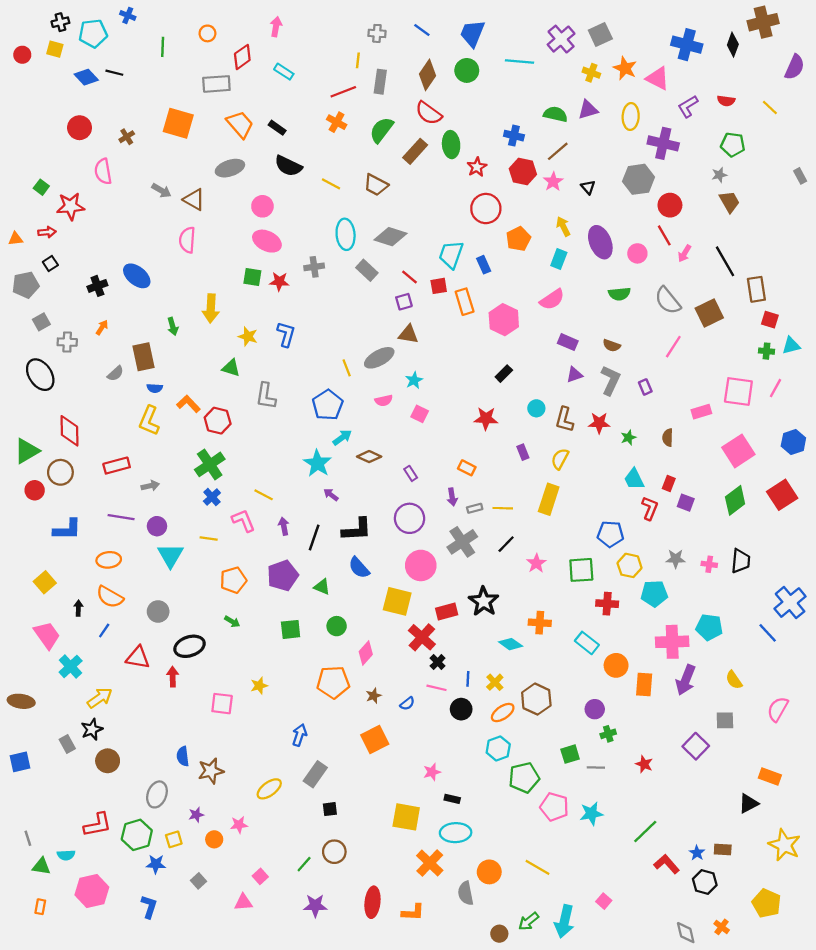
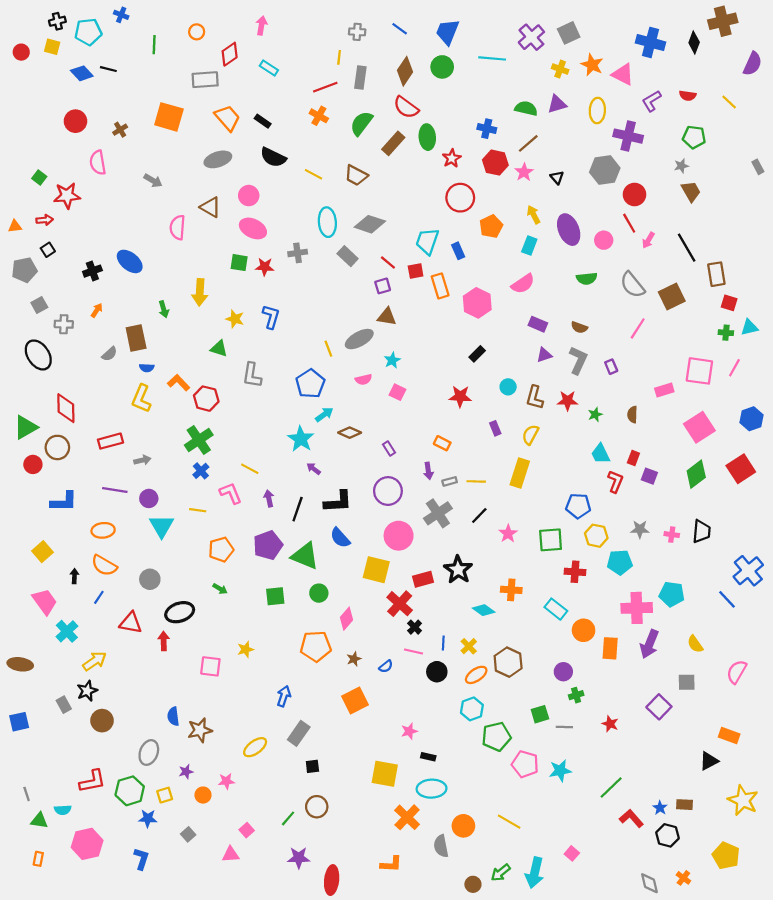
brown triangle: (194, 200) -> (210, 207), moved
green triangle: (322, 587) -> (305, 556), size x1.8
red ellipse: (372, 902) -> (332, 880), moved

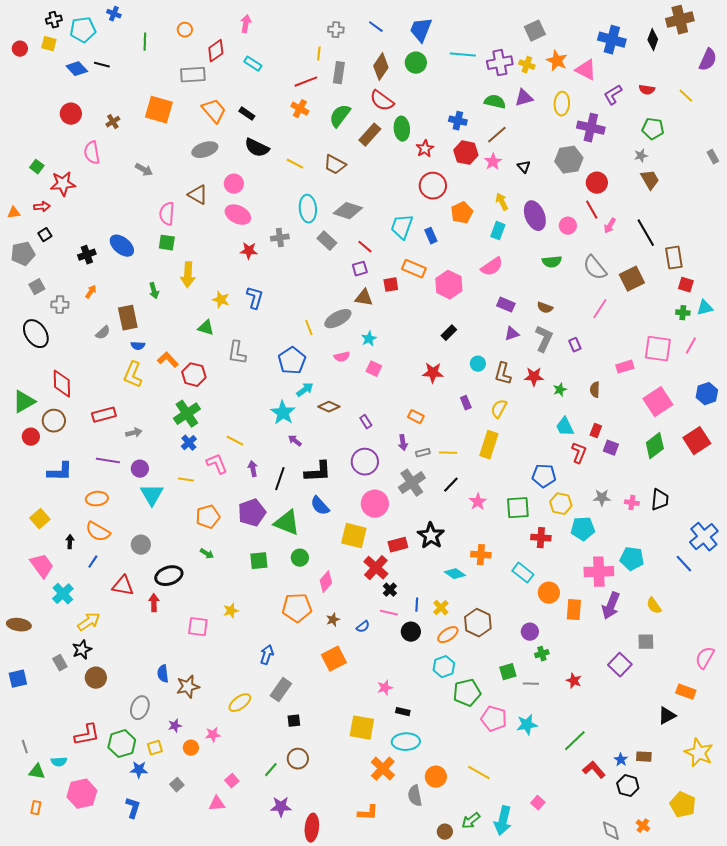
purple cross: (531, 37) -> (500, 63), moved, turned 30
green square: (239, 263) -> (167, 243), moved
red square: (416, 271) -> (391, 285), moved
orange rectangle: (440, 286) -> (414, 269), turned -50
pink semicircle: (737, 672) -> (705, 658), moved

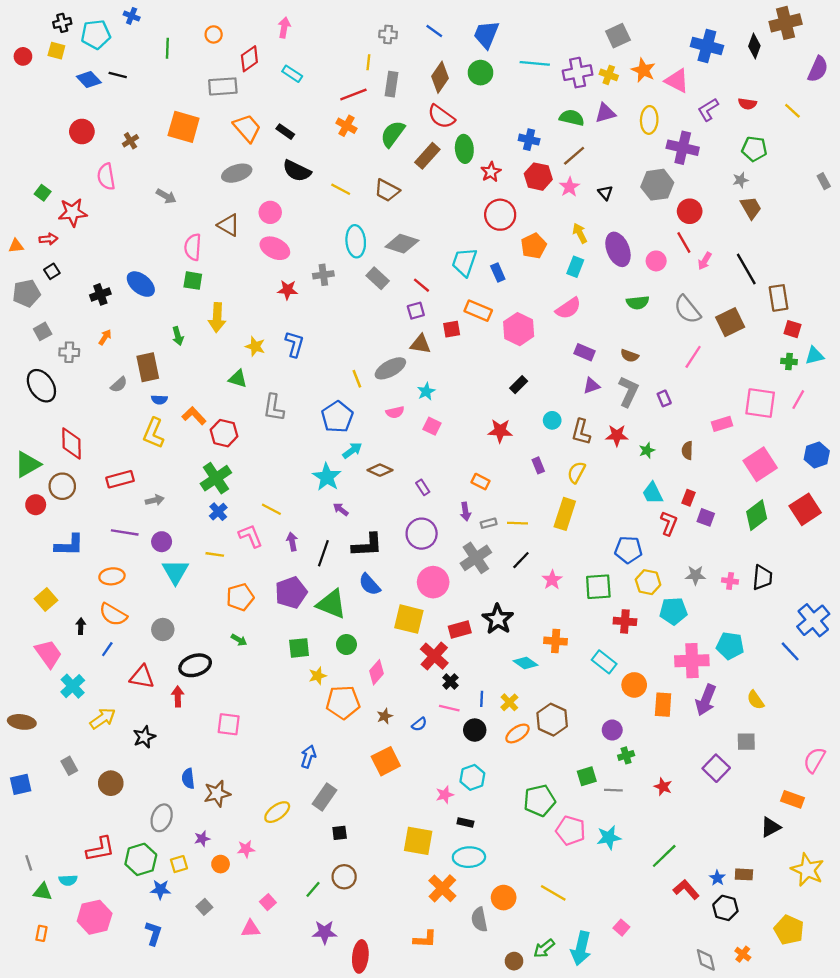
yellow star: (231, 611) -> (318, 676), moved
black star: (82, 650) -> (144, 737), moved
cyan hexagon: (444, 667) -> (472, 777), moved

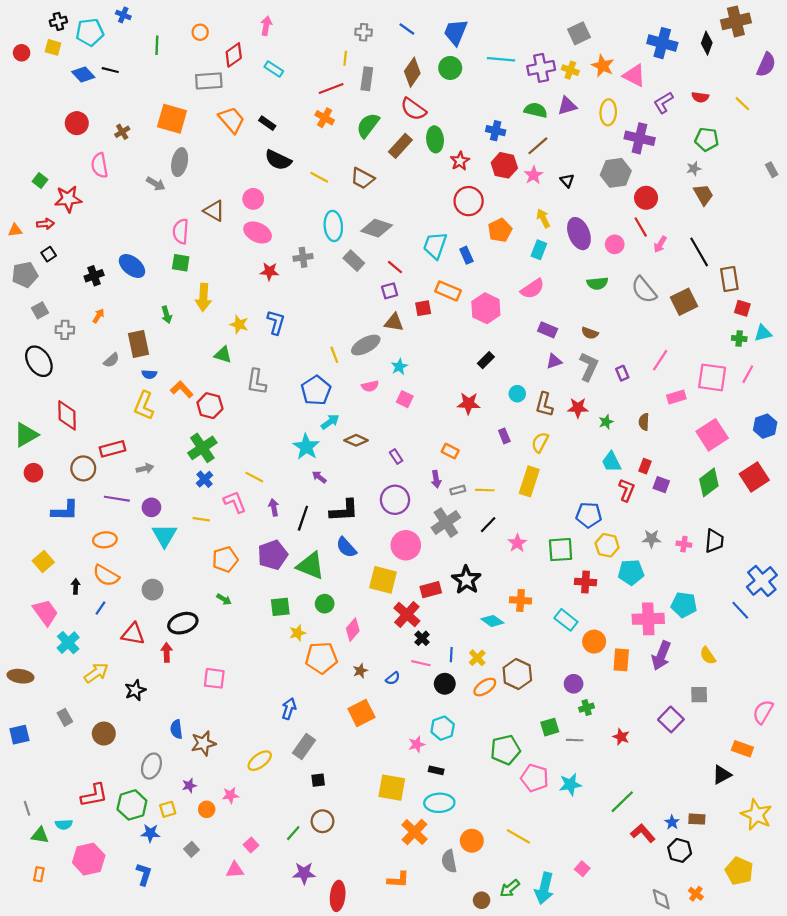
gray ellipse: (237, 173) -> (180, 162), moved, turned -60
pink line: (693, 357) -> (660, 360), moved
brown circle: (62, 486) -> (83, 468), moved

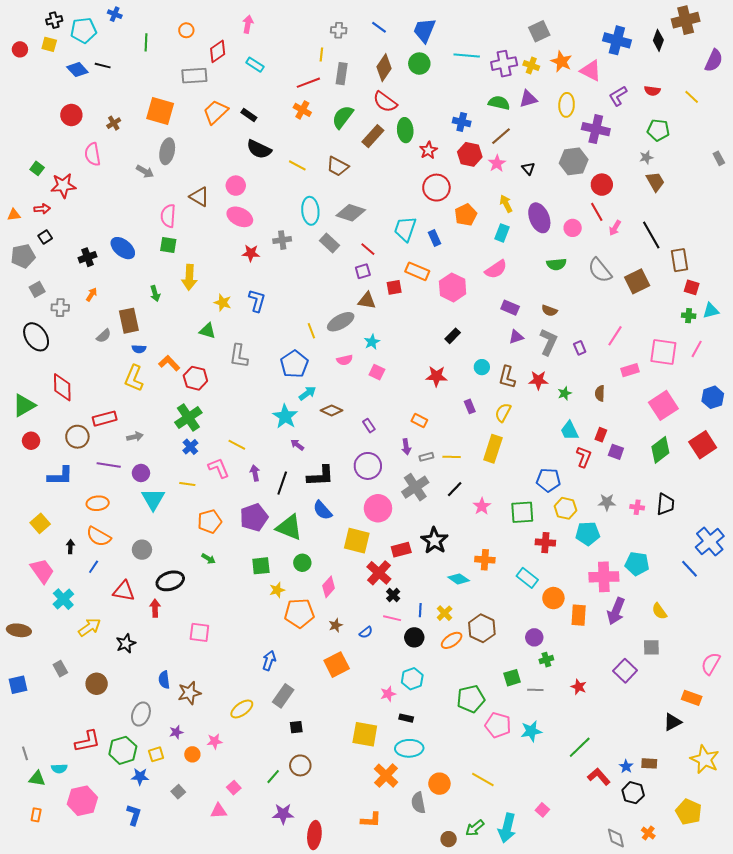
orange trapezoid: (232, 120) -> (216, 112), turned -92

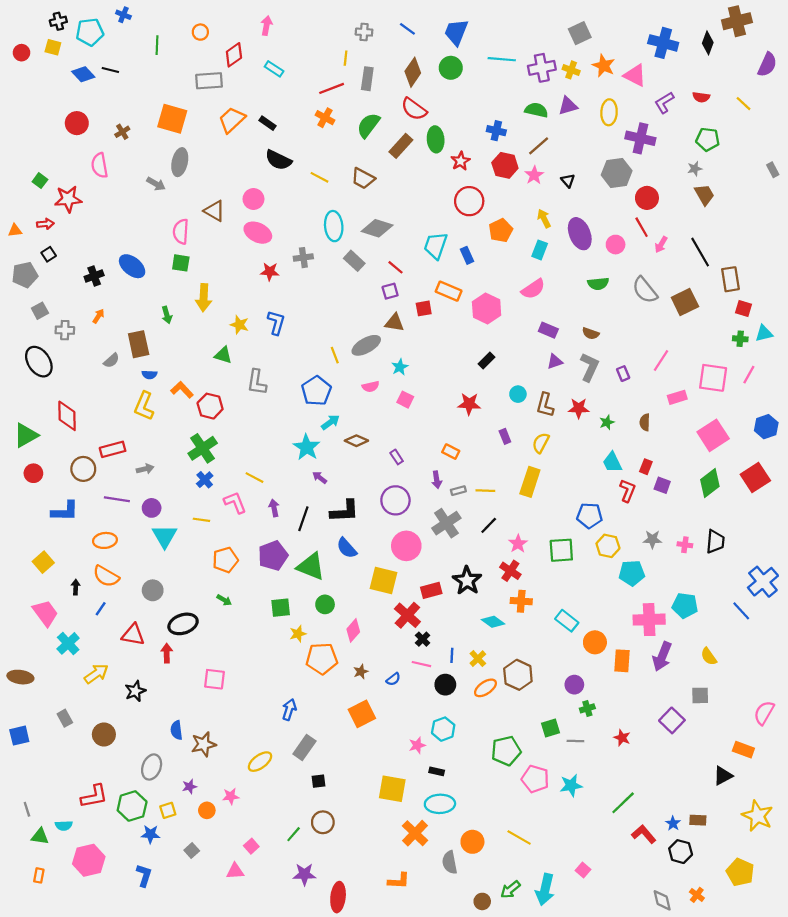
red cross: (545, 543) -> (510, 571), moved, turned 30

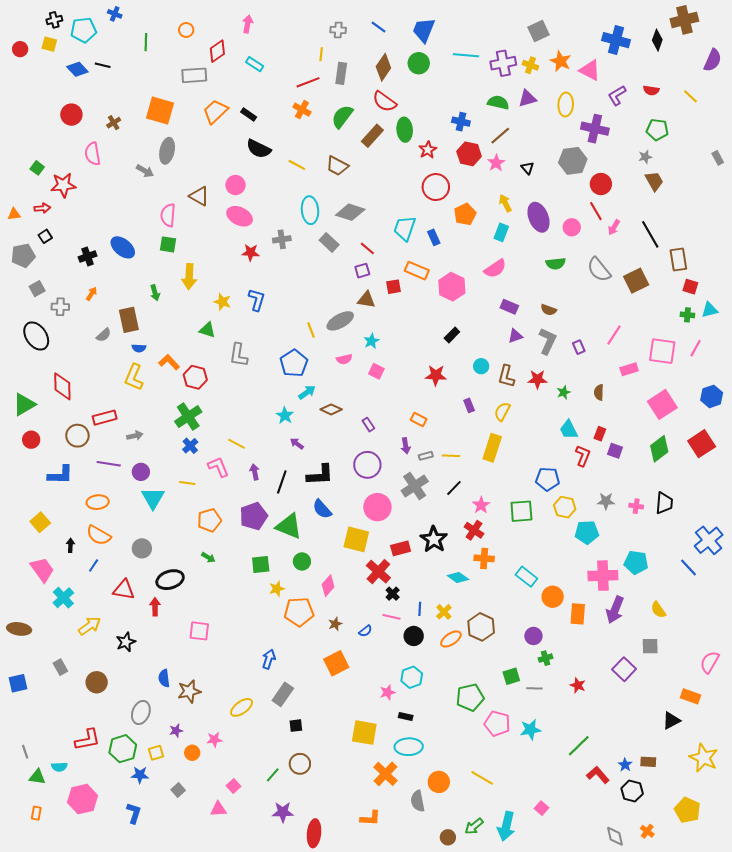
cyan star: (307, 447) -> (285, 416), size x0.7

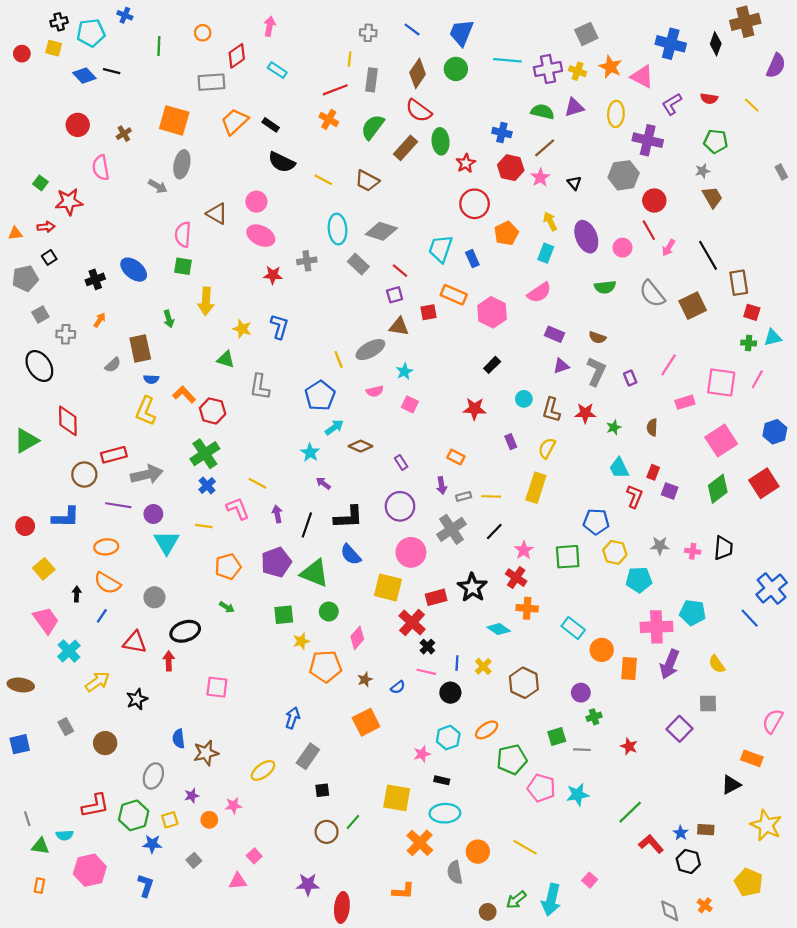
gray arrow: (135, 436) -> (147, 475), size x1.8
red circle: (31, 440) -> (25, 526), moved
orange ellipse: (451, 639) -> (487, 730), moved
green line: (273, 775) -> (353, 822), moved

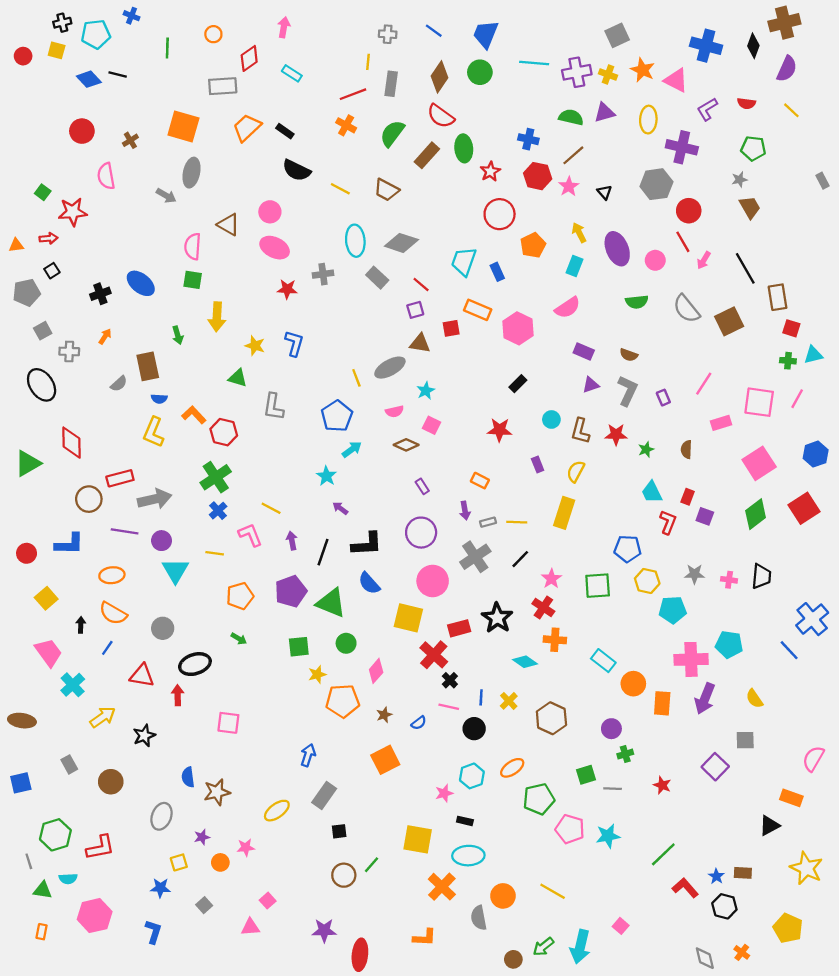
purple semicircle: (776, 66) -> (787, 69), moved
brown diamond: (361, 446) -> (406, 445), moved
green hexagon: (134, 815) -> (55, 835), moved

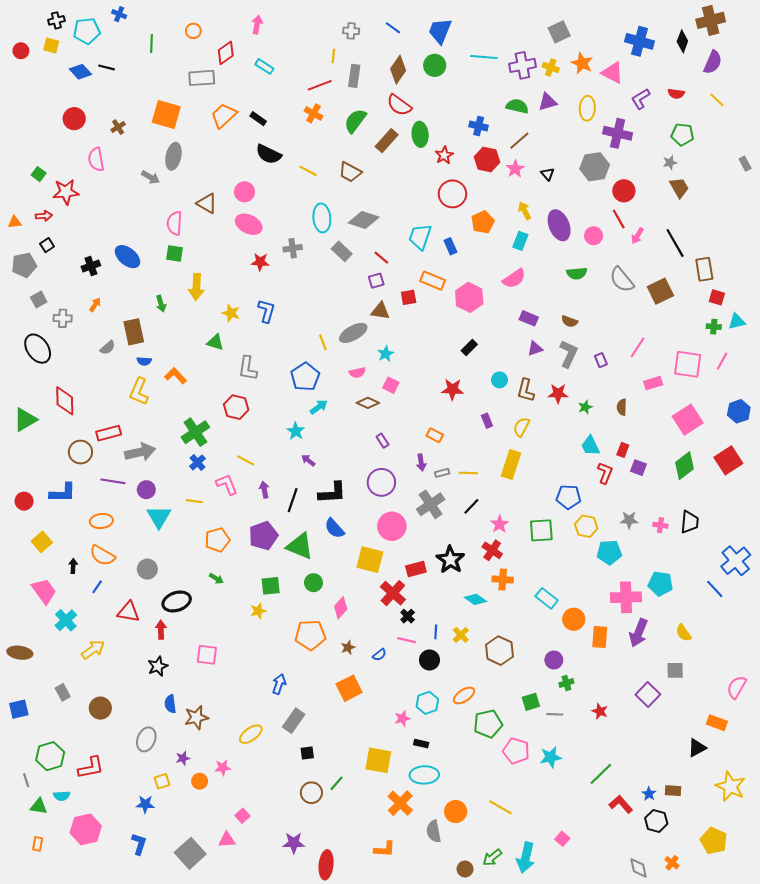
red hexagon: (224, 432) -> (236, 407), moved
yellow star: (317, 674) -> (258, 611), moved
black star: (144, 736) -> (158, 666), moved
gray square: (204, 905) -> (190, 853), moved, size x2.0

